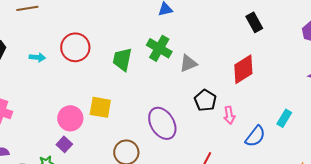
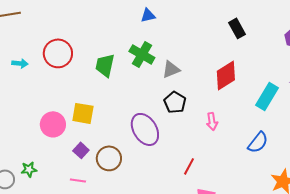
black pentagon: (205, 100) -> (175, 102), moved
cyan rectangle: (284, 118) -> (267, 96), moved, size x1.5
blue semicircle: (255, 136) -> (258, 142), moved
purple square: (64, 144) -> (81, 150), moved

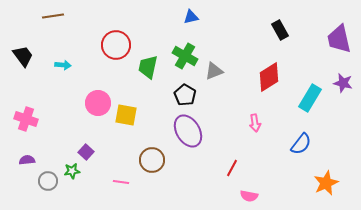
red circle: (58, 53) -> (116, 45), moved
black pentagon: (175, 102) -> (185, 95), moved
pink circle: (53, 124) -> (98, 103), moved
purple square: (81, 150) -> (86, 152), moved

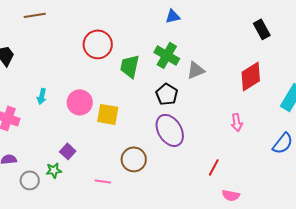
cyan arrow: (63, 65) -> (42, 96), moved, turned 98

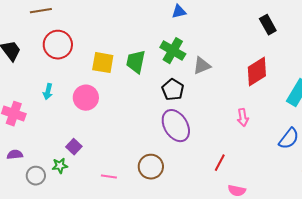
red circle: (98, 44) -> (58, 45), moved
yellow square: (108, 114) -> (103, 63), moved
brown circle: (134, 159) -> (151, 167), moved

